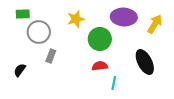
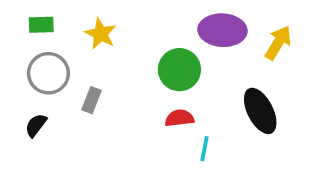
yellow star: (76, 19) -> (100, 34), moved, turned -30
gray circle: (39, 32) -> (48, 73), moved

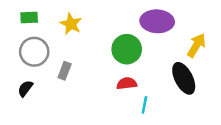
yellow arrow: (278, 43) -> (196, 45), moved

